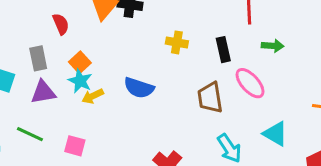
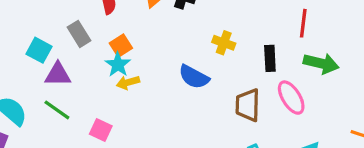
green arrow: (273, 46) -> (321, 63), size x1.5
gray rectangle: (38, 58) -> (79, 34), turned -30
blue semicircle: (139, 88) -> (194, 77), moved
purple triangle: (43, 92) -> (58, 74), moved

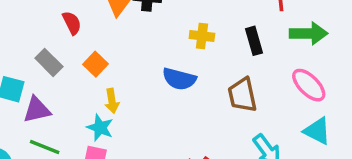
cyan star: (118, 65) -> (100, 128), moved
yellow arrow: (128, 82) -> (112, 101), turned -70
pink ellipse: (291, 98) -> (309, 85), moved

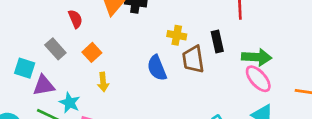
green arrow: (309, 33) -> (257, 57), moved
blue semicircle: (179, 79) -> (157, 68), turned 50
brown trapezoid: (242, 95) -> (193, 59), moved
cyan star: (100, 128) -> (70, 103), moved

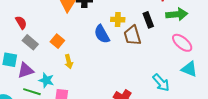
red semicircle: (75, 19) -> (21, 23), moved
green arrow: (257, 57) -> (177, 14), moved
blue semicircle: (157, 68) -> (102, 34), moved

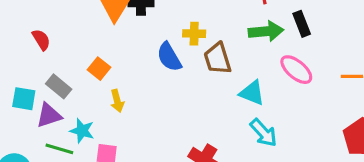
green arrow: (177, 14) -> (266, 31), moved
black rectangle: (148, 20) -> (302, 24), moved
gray rectangle: (30, 42) -> (59, 86), moved
cyan triangle: (189, 69) -> (252, 93), moved

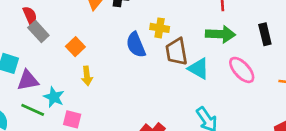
black rectangle: (302, 24) -> (265, 34), moved
gray rectangle: (59, 86) -> (38, 32), moved
cyan triangle: (252, 93) -> (199, 69), moved

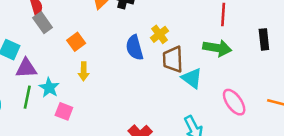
yellow cross: (160, 28) -> (159, 34), turned 36
black rectangle: (265, 34) -> (264, 39), moved
pink ellipse: (242, 70) -> (234, 102), moved
green line: (33, 110) -> (27, 97), turned 70

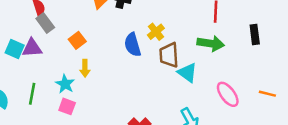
purple triangle: (26, 68) -> (32, 48), moved
cyan star: (49, 88) -> (65, 84), moved

